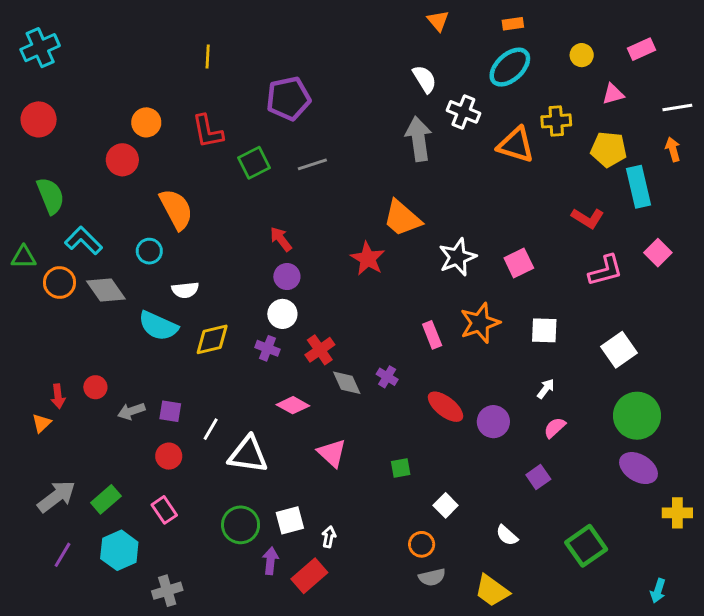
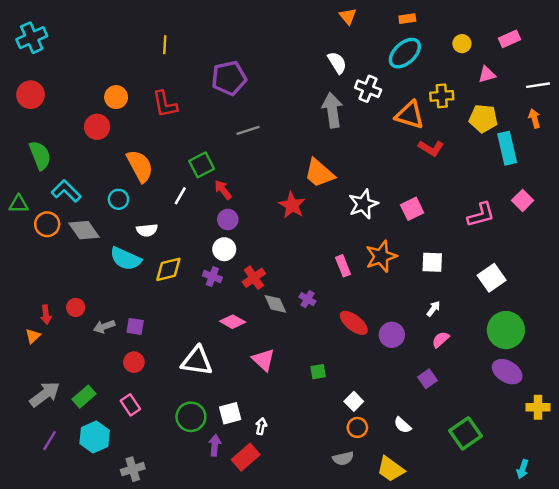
green square: (254, 163) -> (202, 165), moved
red L-shape: (588, 218) -> (431, 148), moved
white line: (211, 429) -> (180, 196), moved
orange circle: (422, 544) -> (357, 427), moved

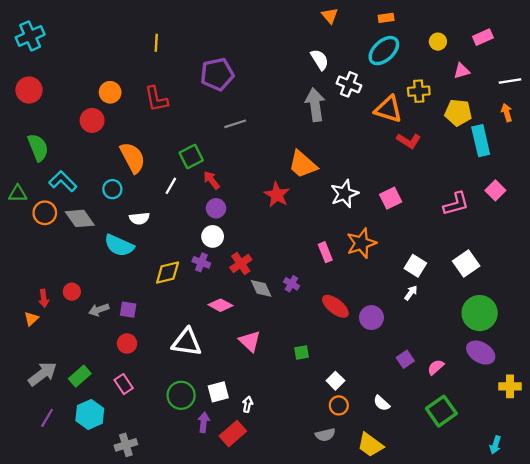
white square: (432, 262) -> (415, 266), moved, turned 30
yellow diamond: (168, 269) -> (168, 273), moved
pink semicircle: (441, 340) -> (436, 367), moved

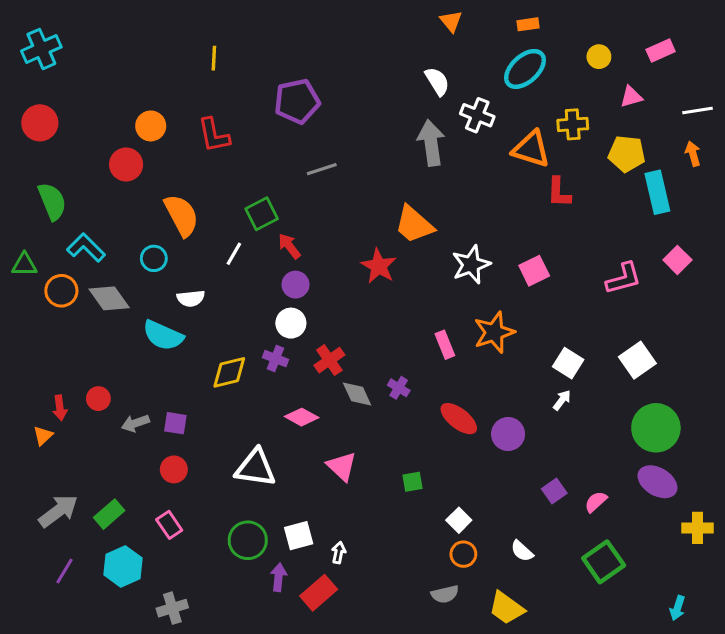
red L-shape: (409, 141) -> (559, 192), turned 60

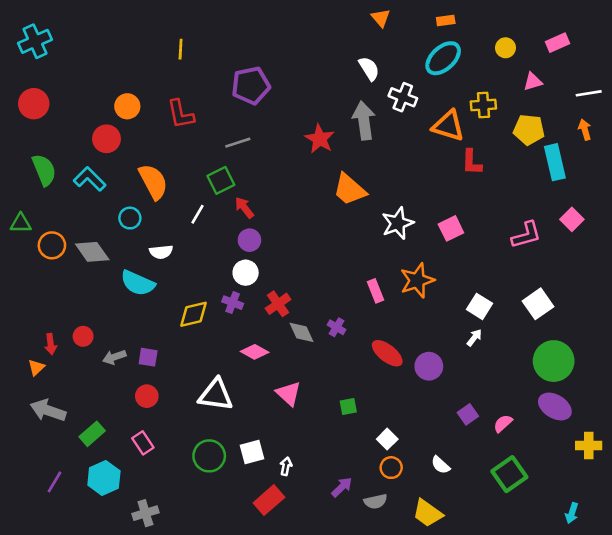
gray line: (322, 169) -> (238, 143), moved
cyan L-shape: (86, 248) -> (90, 179), moved
red star: (379, 266) -> (320, 139), moved
gray arrow: (58, 511) -> (48, 410), moved, turned -124
purple arrow: (279, 577) -> (342, 487), moved, turned 40

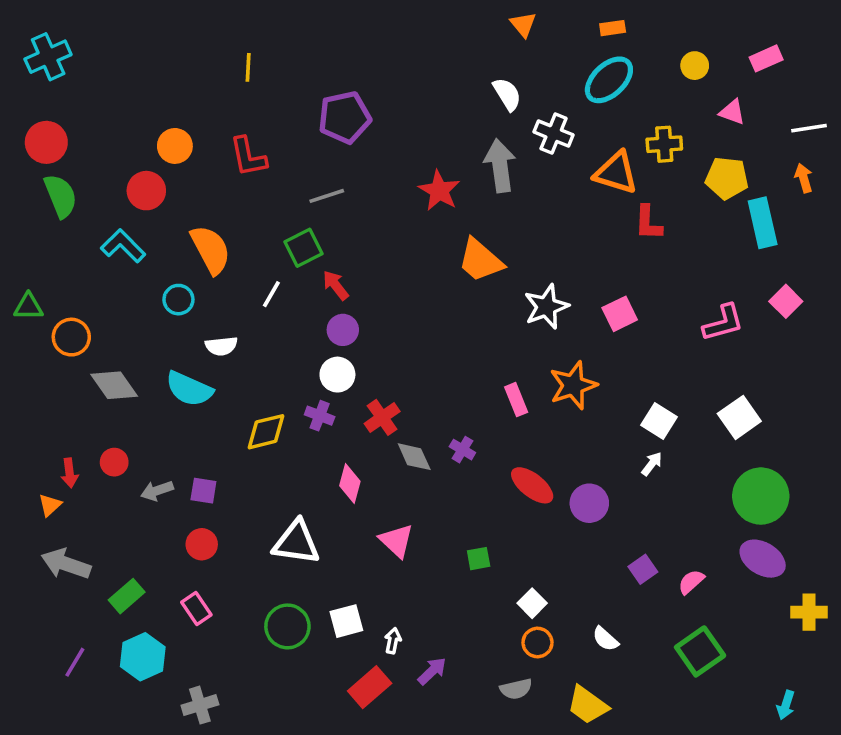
pink triangle: (533, 82) -> (732, 112), turned 36
green semicircle: (44, 170) -> (61, 196), moved
gray diamond: (92, 252) -> (114, 385), moved
pink diamond: (255, 352) -> (350, 484), turned 76
purple arrow: (342, 487) -> (432, 671), moved

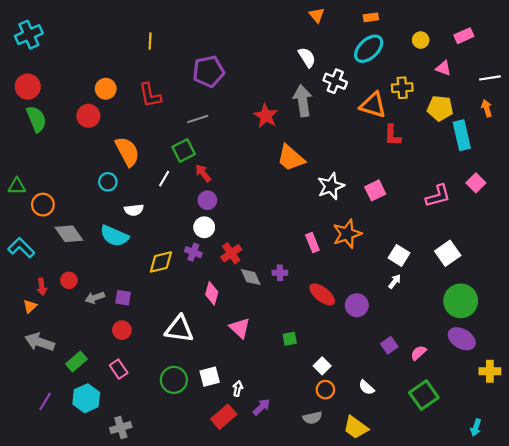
cyan L-shape: (123, 246) -> (21, 248), moved
purple cross: (462, 450) -> (280, 273), turned -32

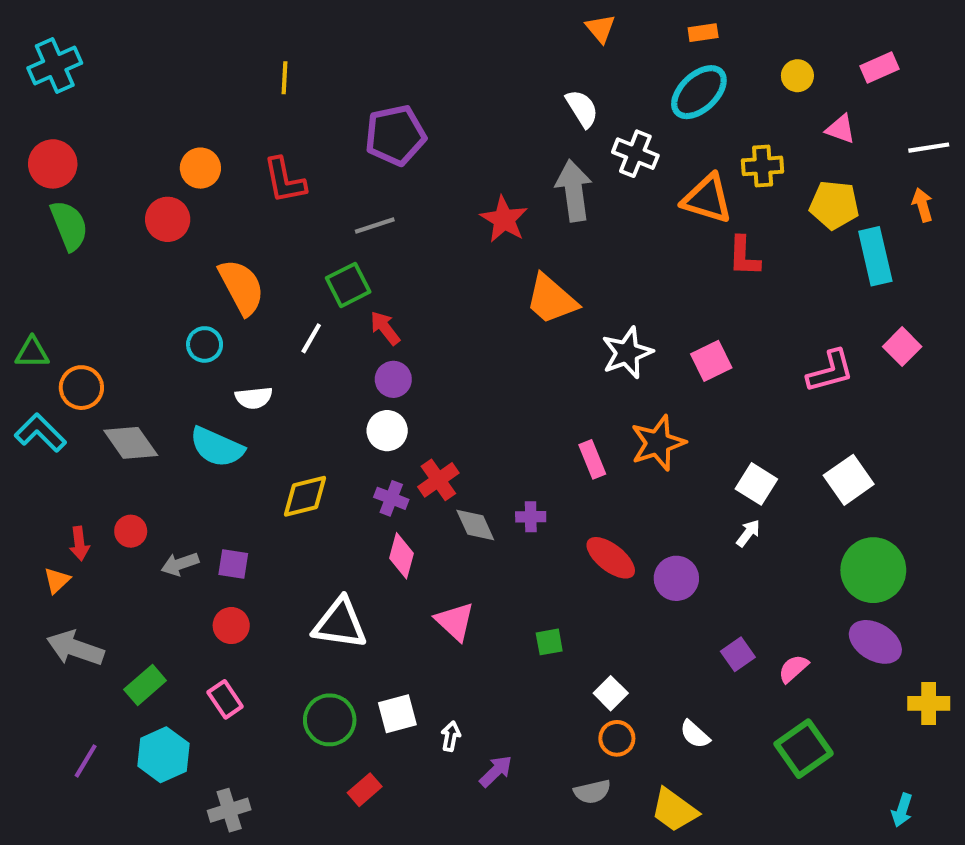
cyan L-shape: (21, 248) -> (40, 433), moved
purple cross: (193, 252) -> (391, 498), moved
red rectangle: (224, 417) -> (365, 790), moved, size x0.7

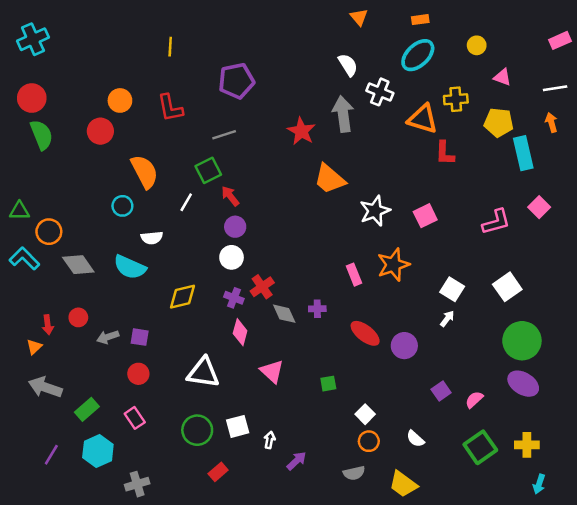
pink rectangle: (879, 68) -> (560, 40), moved
yellow cross: (929, 703) -> (527, 445), moved

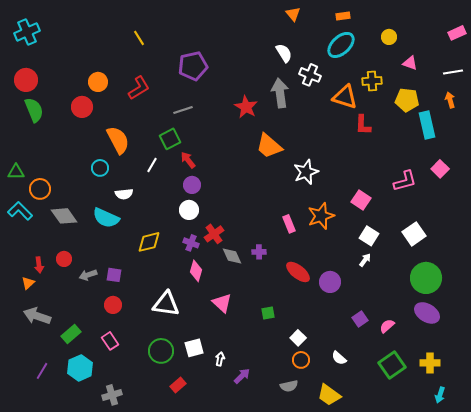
yellow line: (170, 47) -> (139, 38), turned -35
red L-shape: (170, 108) -> (139, 88), turned -110
pink square: (425, 216) -> (361, 200), moved, turned -30

